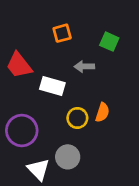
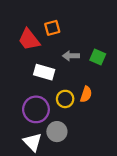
green square: (109, 42) -> (98, 57), moved
red trapezoid: (19, 65) -> (29, 40), moved
purple circle: (22, 130) -> (36, 109), moved

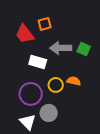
gray arrow: (71, 56) -> (61, 48), size x1.5
orange semicircle: (86, 94) -> (74, 81), turned -96

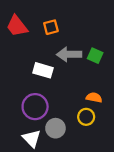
red trapezoid: (25, 34) -> (17, 26), moved
orange semicircle: (74, 81) -> (94, 98), moved
yellow circle: (56, 85) -> (86, 117), moved

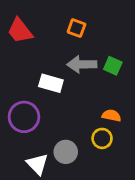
orange square: (51, 27) -> (76, 28), moved, turned 35
purple circle: (35, 107) -> (24, 117), moved

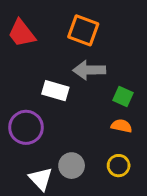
orange square: (76, 28) -> (83, 30), size x1.5
green square: (113, 66) -> (123, 96), moved
yellow circle: (102, 138) -> (119, 166), moved

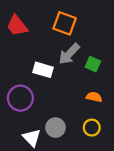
gray arrow: (89, 70) -> (69, 54), turned -45
green square: (123, 96) -> (93, 64), moved

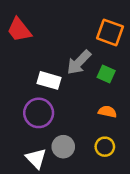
orange square: (65, 23) -> (110, 32), moved
purple circle: (20, 98) -> (39, 113), moved

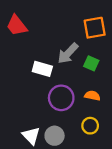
orange square: (110, 32) -> (95, 28), turned -30
purple circle: (39, 113) -> (61, 98), moved
gray circle: (63, 147) -> (55, 136), moved

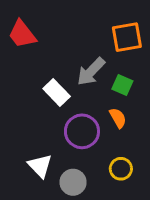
white rectangle: (42, 69) -> (57, 92), turned 30
orange semicircle: (92, 96) -> (118, 118), moved, turned 48
white triangle: (31, 136) -> (40, 166), moved

